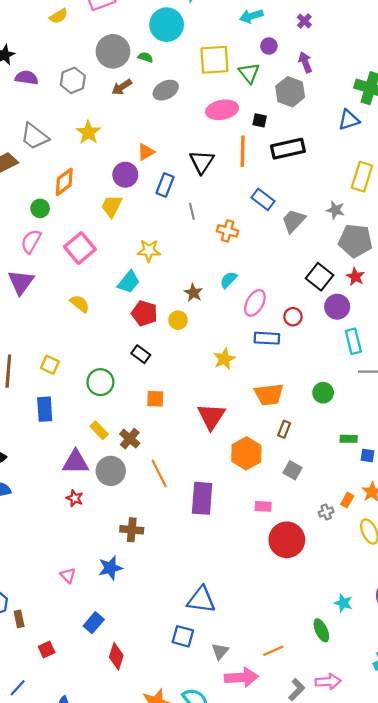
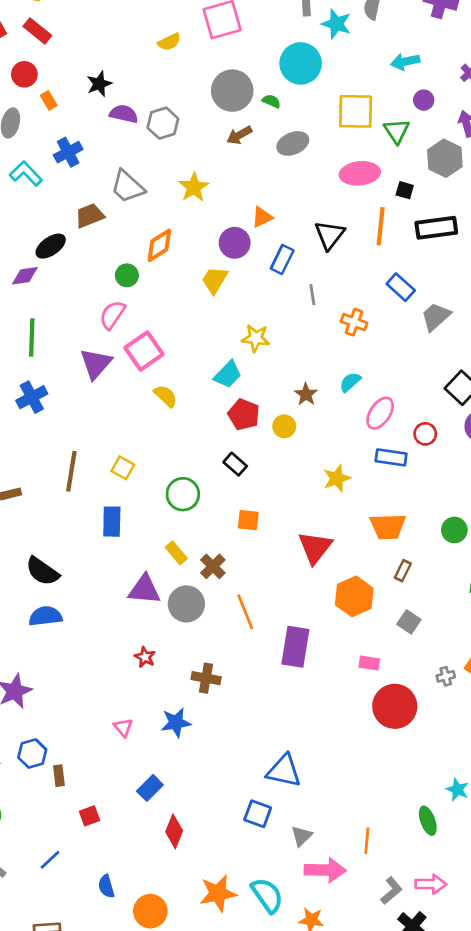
gray hexagon: (73, 80) -> (163, 123), moved
pink square: (80, 248) -> (144, 351), moved
red star: (75, 498) -> (145, 657), moved
orange line: (273, 651) -> (367, 841), turned -66

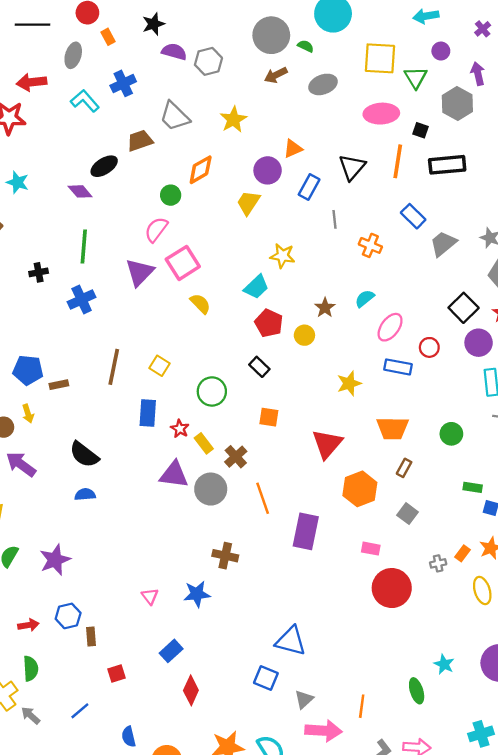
purple diamond: (25, 276) -> (80, 191), turned 55
blue semicircle: (45, 616) -> (85, 494), size x0.7
red star: (145, 657) -> (180, 429), moved

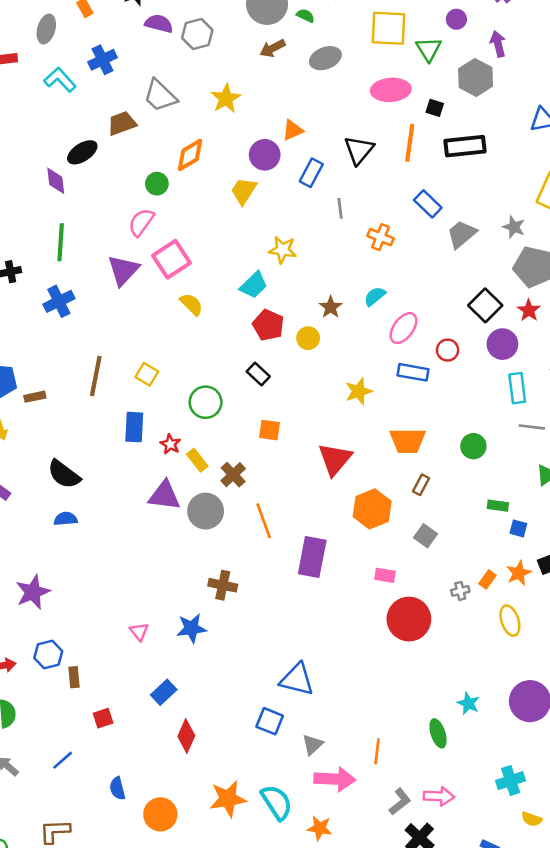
purple diamond: (80, 191) -> (56, 181), turned 35

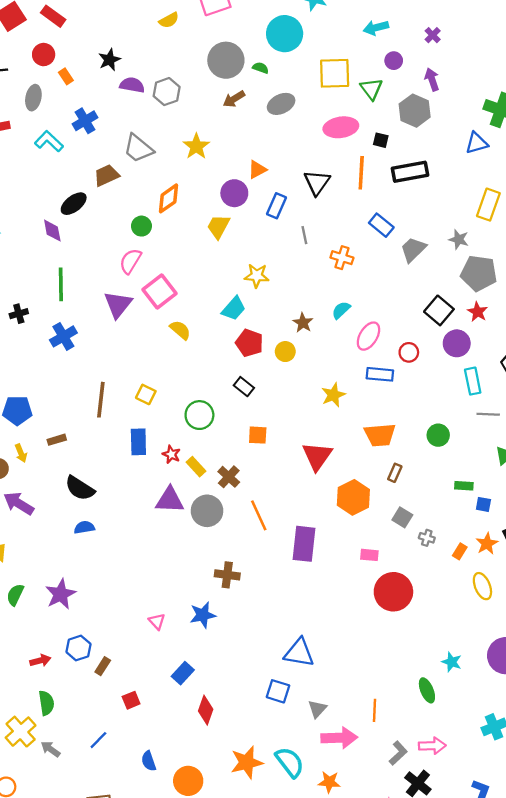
brown rectangle: (35, 397) -> (57, 440), moved
gray cross: (460, 591) -> (427, 538), moved, turned 35
brown rectangle: (74, 677) -> (103, 666), turned 42

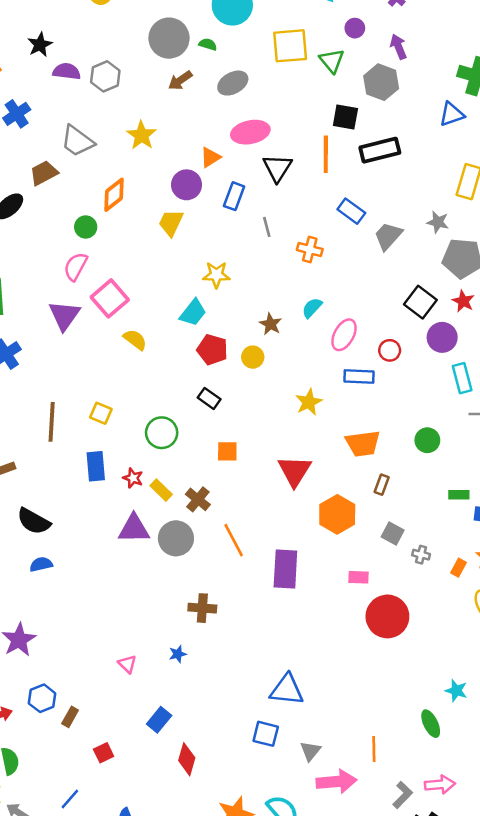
pink ellipse: (341, 127) -> (250, 132), moved
black square: (381, 140) -> (345, 117), size x1.5
blue star: (203, 615) -> (178, 654), size x0.6

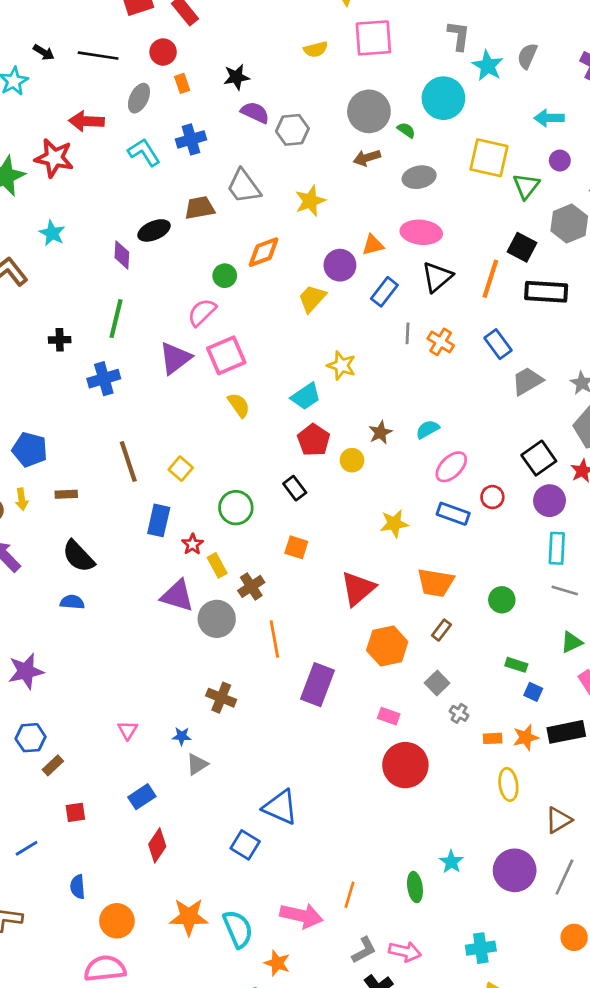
orange cross: (310, 250) -> (441, 342), moved
brown line: (52, 422) -> (128, 462), turned -39
orange rectangle: (458, 568) -> (493, 738), turned 42
gray triangle: (310, 751) -> (197, 764), moved

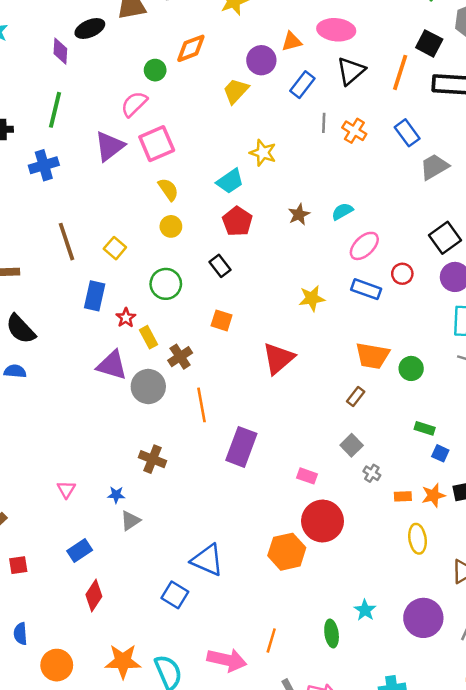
yellow circle: (352, 460) -> (171, 226), moved
orange trapezoid: (436, 583) -> (372, 356), moved
orange hexagon: (387, 646) -> (287, 552), moved

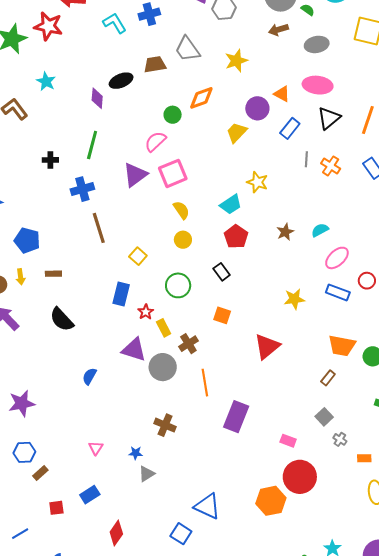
orange triangle: (292, 42) -> (282, 94), turned 42
brown line: (66, 242) -> (99, 228), moved
blue semicircle: (15, 371) -> (89, 376), moved, turned -66
blue rectangle: (80, 551) -> (90, 495), moved

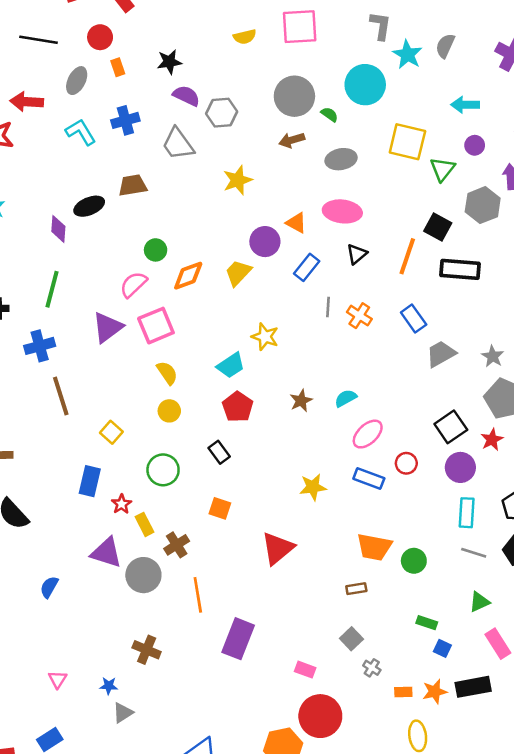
gray trapezoid: (187, 49) -> (178, 144), moved
orange diamond: (201, 98) -> (188, 276), moved
black triangle: (329, 118) -> (357, 254), size x0.7
brown rectangle: (328, 378) -> (356, 589), turned 42

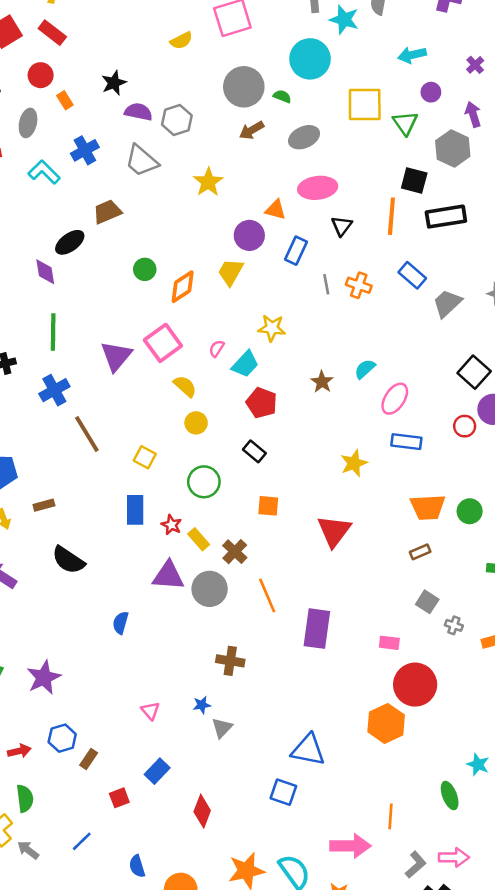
pink semicircle: (133, 284) -> (217, 348), moved, size x0.6
red circle: (406, 463) -> (465, 426), moved

